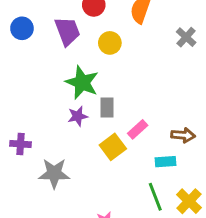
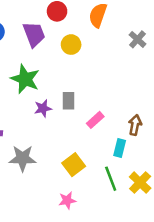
green star: (82, 83) -> (25, 79), moved
brown arrow: (183, 135) -> (135, 125), turned -84
yellow square: (113, 147) -> (74, 165), moved
cyan rectangle: (166, 162) -> (120, 148), turned -72

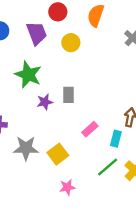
pink rectangle: (95, 120) -> (90, 129), moved
yellow square: (74, 165) -> (58, 154), moved
green line: (111, 179) -> (108, 167), turned 70

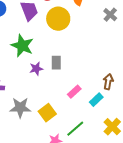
yellow circle: (71, 43) -> (58, 19), size x1.5
cyan rectangle: (116, 139) -> (96, 100), turned 32
green line: (108, 167) -> (75, 129), moved

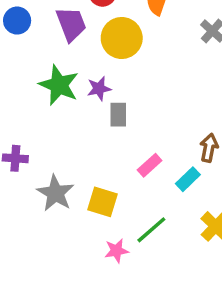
purple star: (36, 69) -> (99, 89), moved
gray star: (20, 108) -> (55, 193), turned 30
yellow square: (47, 113) -> (103, 202), turned -36

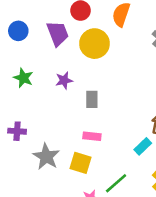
green star: (59, 85) -> (23, 78), moved, size x0.7
purple star: (99, 89) -> (64, 80), moved
pink rectangle: (150, 165) -> (92, 136), moved, turned 48

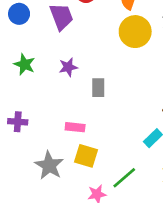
yellow circle: (94, 44) -> (135, 32), moved
pink rectangle: (92, 136) -> (75, 127), moved
gray star: (46, 157) -> (49, 165), moved

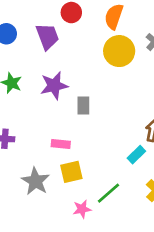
purple star: (68, 67) -> (54, 86), size x1.5
yellow square: (86, 156) -> (71, 172), turned -30

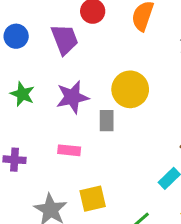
yellow circle: (119, 51) -> (130, 89), moved
pink rectangle: (61, 144) -> (69, 150), moved

